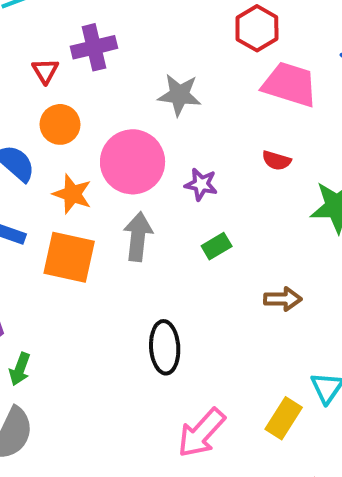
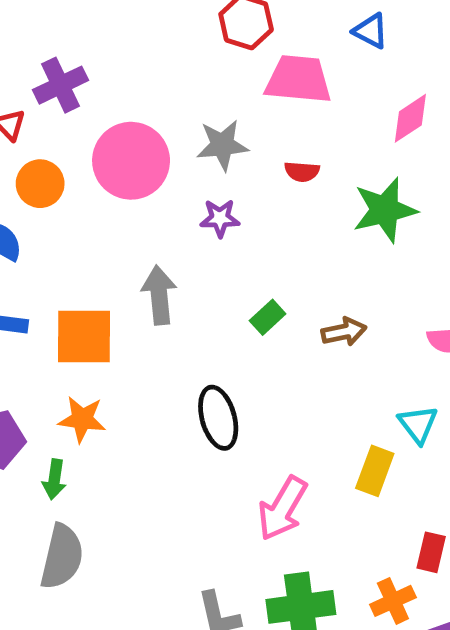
gray star: (179, 95) -> (222, 145), moved
pink circle: (133, 162) -> (131, 161), moved
orange star: (72, 194) -> (82, 419), moved
green rectangle: (217, 246) -> (268, 317), moved

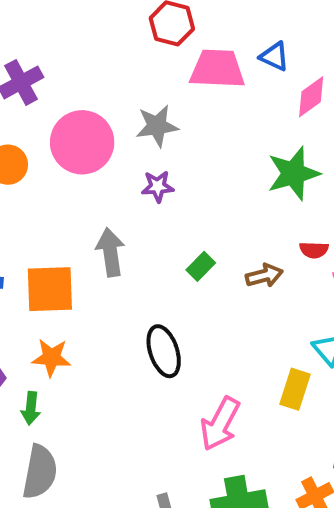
blue triangle: (371, 31) -> (274, 56), moved
red semicircle: (302, 172) -> (314, 250), moved

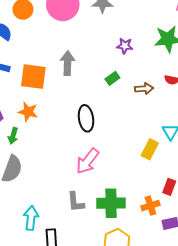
purple star: (158, 186) -> (125, 46), moved
pink arrow: (220, 424) -> (88, 161), moved

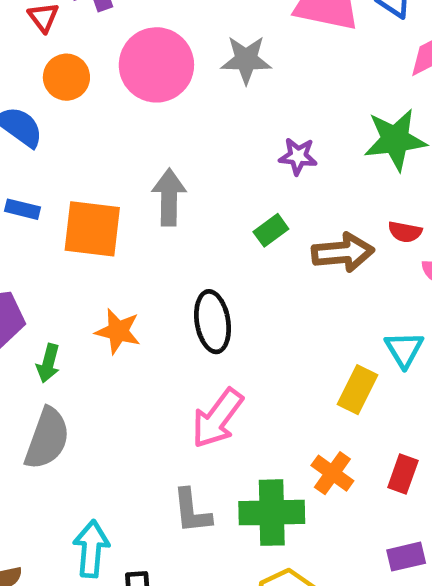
brown arrow: (144, 89) -> (343, 252), size x1.4
orange star: (28, 112) -> (118, 331), moved
orange cross: (150, 206) -> (332, 473), moved, turned -36

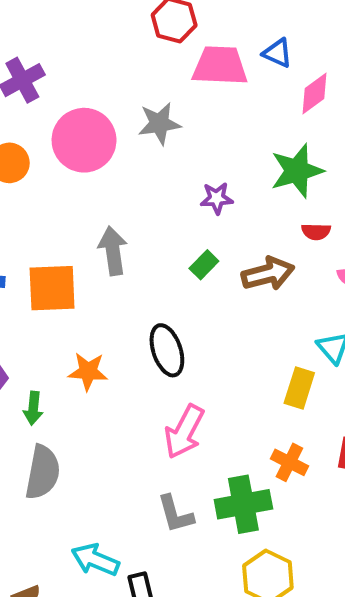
red semicircle: (405, 232) -> (316, 232), moved
cyan arrow: (91, 549) -> (95, 560), turned -63

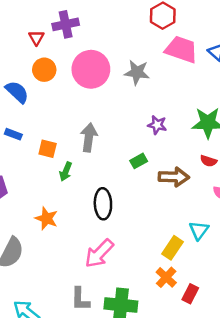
orange square: (52, 288) -> (48, 149), size x0.6
orange star: (88, 371) -> (46, 218), moved
green arrow: (33, 408) -> (66, 172), moved
orange cross: (289, 462) -> (166, 277), moved

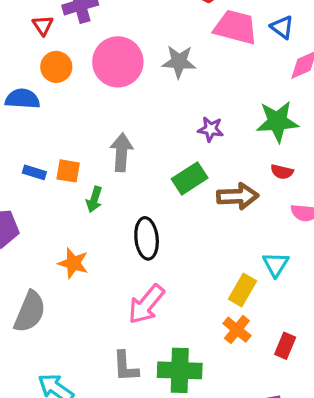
blue semicircle: (17, 92) -> (22, 99), turned -35
blue rectangle: (13, 134) -> (34, 172), moved
green rectangle: (139, 161) -> (190, 178), size x1.5
red rectangle: (190, 294) -> (285, 346), moved

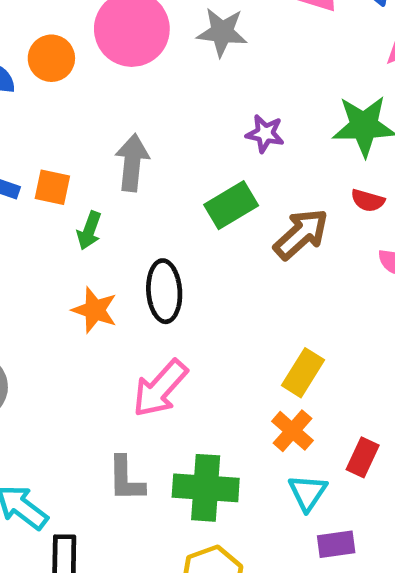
orange circle: (56, 67) -> (51, 58), moved
brown arrow: (238, 196) -> (301, 234), turned -42
orange star: (73, 263) -> (95, 310), moved
cyan triangle: (276, 264) -> (308, 493), moved

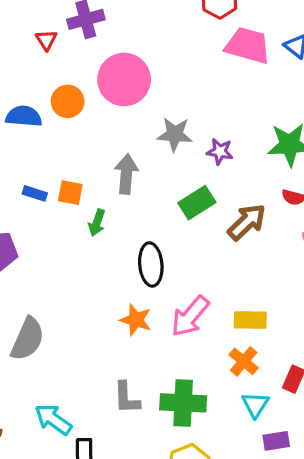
gray star: (222, 32) -> (175, 134), moved
orange star: (95, 310) -> (136, 320), moved
yellow rectangle: (303, 373) -> (250, 320), turned 60
pink arrow: (160, 388) -> (190, 316), moved

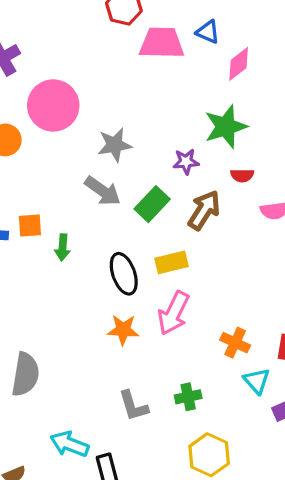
purple star: (220, 152) -> (186, 162), moved
gray arrow: (126, 174) -> (103, 191), moved, turned 135
yellow rectangle: (250, 320) -> (172, 262), moved
green cross: (183, 403) -> (188, 397), size x0.6

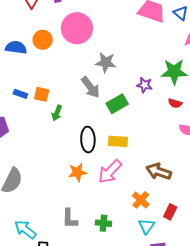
brown arrow: (204, 210) -> (159, 171), moved, turned -120
orange star: (123, 330) -> (77, 172), turned -30

